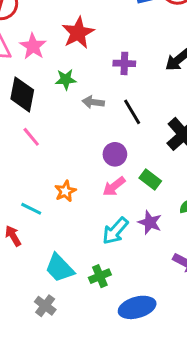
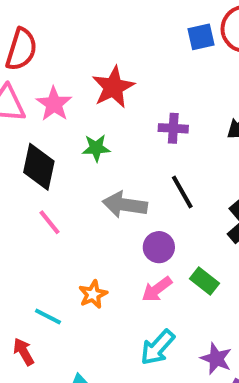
gray arrow: (93, 102) -> (125, 205), moved, size x1.5
purple star: (150, 222) -> (216, 359), moved

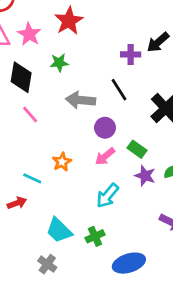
purple cross: (173, 128) -> (131, 54), moved
red arrow: (24, 352) -> (17, 203), turned 102
purple star: (216, 359) -> (145, 176), moved

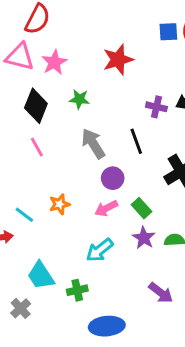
red star: (69, 21) -> (118, 60), moved
gray arrow: (81, 100) -> (93, 143), turned 40

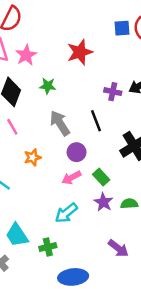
orange star: (60, 204) -> (33, 157), moved

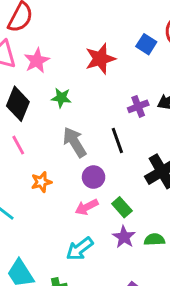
blue square: (122, 28) -> (146, 44), moved, turned 35
purple cross: (113, 92) -> (138, 106), turned -35

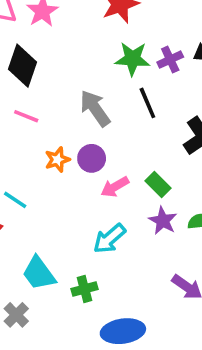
green star: (61, 98) -> (133, 59), moved, size x1.4
pink line: (18, 145) -> (26, 116), turned -36
purple circle: (94, 177) -> (92, 158), moved

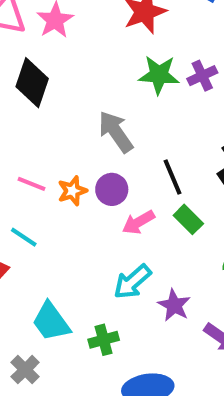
black line: (147, 103) -> (173, 177), moved
pink line: (26, 116) -> (32, 184), moved
purple star: (163, 221) -> (174, 305), moved

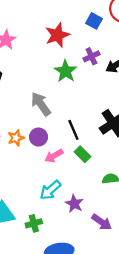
green star: (159, 75) -> (66, 71), turned 30
purple cross: (202, 76) -> (91, 56), moved

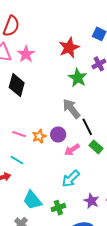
gray arrow: (41, 104) -> (71, 109), moved
purple star: (74, 204) -> (91, 201), moved

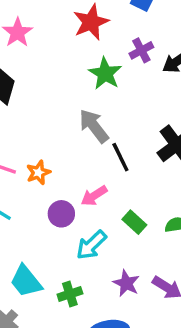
purple circle: (58, 134) -> (61, 214), moved
green rectangle: (96, 147) -> (134, 222), moved

